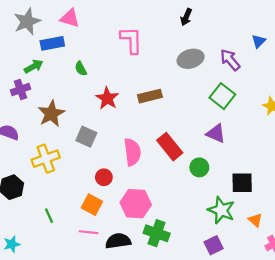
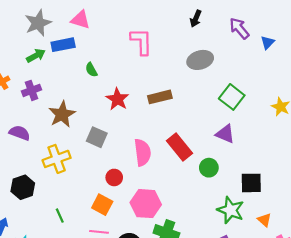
purple arrow: (230, 60) -> (239, 28), moved
green arrow: (34, 66) -> (36, 56), moved

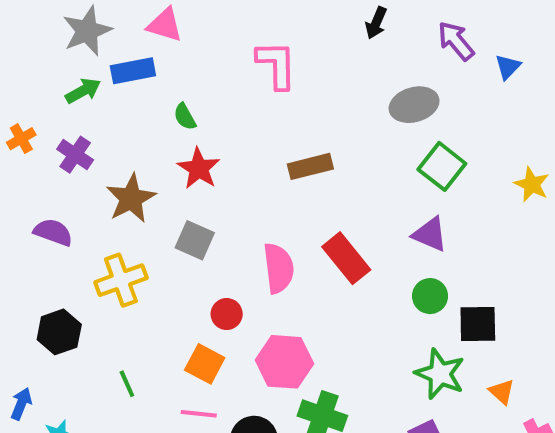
gray ellipse: (200, 60) -> (414, 105), moved
purple cross: (31, 90) -> (75, 155), turned -36
red star: (117, 99) -> (199, 168), moved
green circle: (209, 168) -> (430, 296), moved

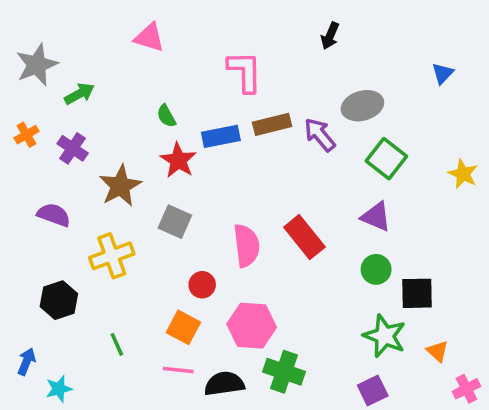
gray star: (87, 31) -> (37, 65), moved
purple arrow: (456, 41) -> (320, 135), moved
blue rectangle: (133, 71) -> (221, 136), moved
brown rectangle: (310, 166) -> (272, 124), moved

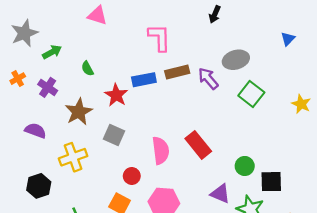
green semicircle: (166, 116) -> (87, 69), moved
purple triangle: (376, 217) -> (220, 194), moved

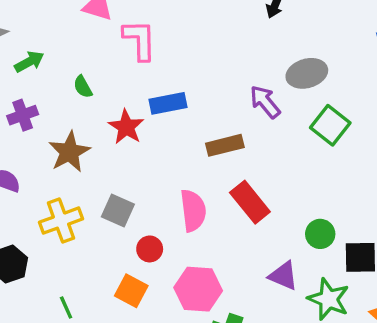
pink L-shape: (159, 38) -> (140, 40), moved
brown rectangle: (177, 72) -> (225, 145), moved
purple cross: (48, 87) -> (23, 115), turned 36
gray square: (114, 135) -> (118, 210), moved

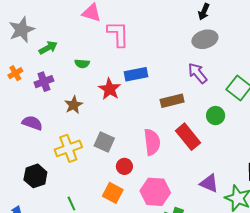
gray ellipse: (307, 73) -> (205, 39), moved
green semicircle: (83, 87) -> (82, 64), turned -56
brown star: (69, 152) -> (74, 105), size x0.7
green circle: (320, 234) -> (216, 116), moved

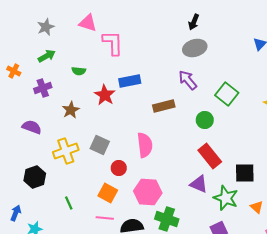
gray star: (22, 30) -> (46, 27), moved, size x0.7
orange cross: (15, 73) -> (14, 71), moved, turned -32
red rectangle: (188, 137) -> (210, 156), moved

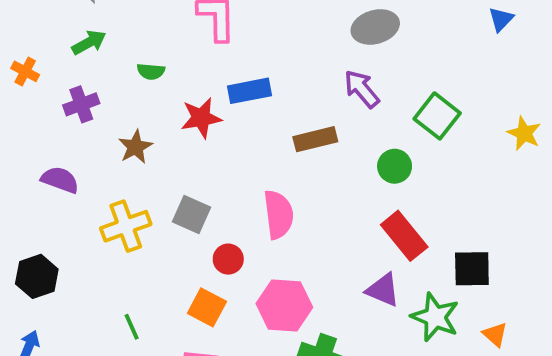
red star: (105, 95) -> (201, 118), turned 30
black hexagon: (35, 177) -> (37, 276), moved

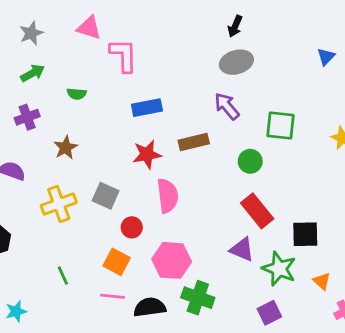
green square: (437, 116) -> (280, 125), turned -32
red star: (201, 118) -> (147, 154), moved

